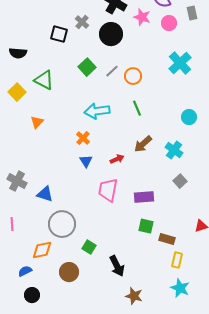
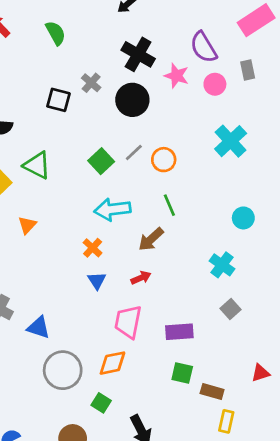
green square: (87, 67) -> (101, 161), moved
brown arrow: (143, 144) -> (151, 239), moved
orange diamond: (42, 250) -> (112, 363), moved

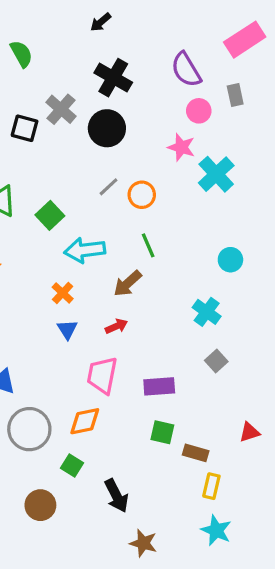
pink star: (176, 76) -> (181, 147), moved
gray cross: (91, 83) -> (61, 109), size x1.4
green square: (101, 161) -> (50, 215), moved

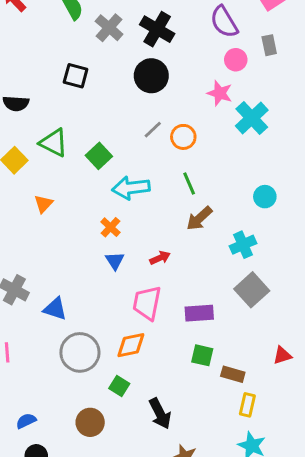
gray cross: (61, 109) -> (109, 28), moved
brown arrow: (128, 283) -> (199, 218), moved
cyan cross: (207, 312) -> (243, 245), turned 30
gray square: (216, 361) -> (252, 290), size x1.6

